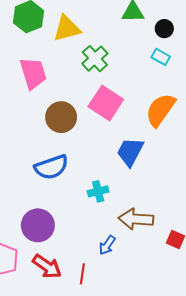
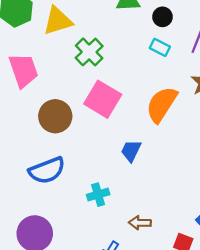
blue trapezoid: (130, 152) -> (131, 151), size x0.7
brown arrow: (136, 219) -> (140, 223), size x0.6

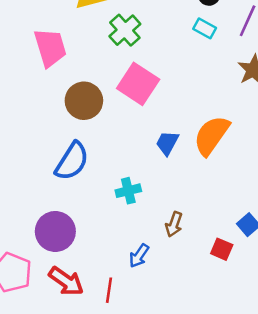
orange semicircle: (162, 104) -> (212, 135), moved
blue semicircle: (47, 170) -> (72, 161), turned -39
brown arrow: (140, 223) -> (174, 224), turned -75

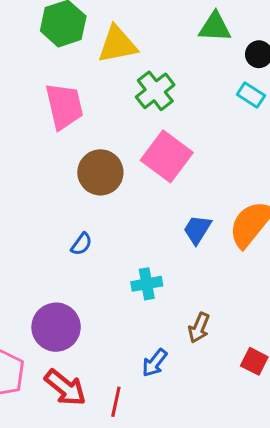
blue semicircle: (72, 161) -> (81, 244), size x0.5

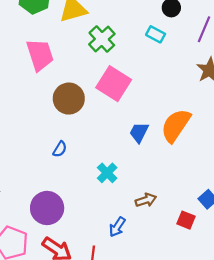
cyan rectangle: (251, 95) -> (156, 34), moved
cyan cross: (147, 284) -> (107, 173), turned -30
brown arrow: (199, 328) -> (146, 200), turned -126

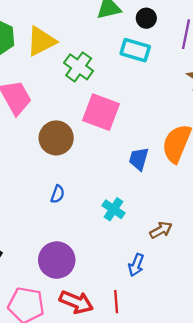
cyan rectangle: (156, 34) -> (135, 50), size x1.4

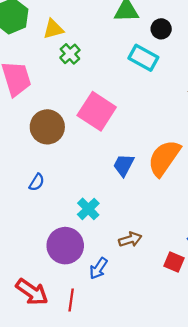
yellow triangle: (41, 41) -> (53, 29), size x0.7
green cross: (79, 67) -> (70, 54), moved, size x0.7
purple circle: (57, 260) -> (65, 246), moved

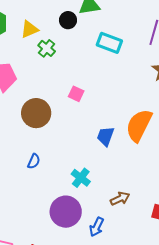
black circle: (161, 29) -> (68, 20), moved
pink square: (97, 111) -> (76, 94), size x0.5

